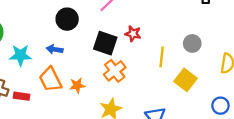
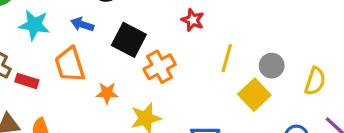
black square: (105, 43) -> (129, 40), moved
gray circle: (192, 43) -> (272, 66), moved
orange star: (77, 85) -> (107, 93), moved

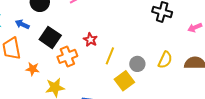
red star: (193, 20) -> (90, 40), moved
yellow semicircle: (315, 81) -> (165, 60), moved

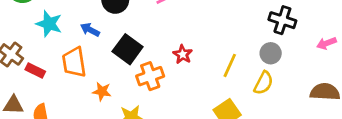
yellow line: (110, 56) -> (230, 65), moved
yellow semicircle: (165, 60) -> (263, 83), moved
gray circle: (137, 64) -> (271, 53), moved

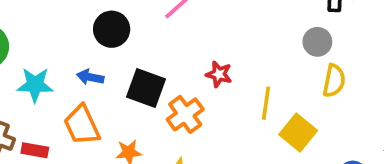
gray circle: (271, 53) -> (317, 42), moved
yellow line: (230, 65) -> (266, 103), moved

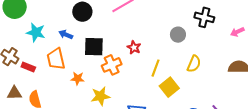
gray circle: (317, 42) -> (178, 35), moved
black square: (146, 88) -> (94, 47), turned -30

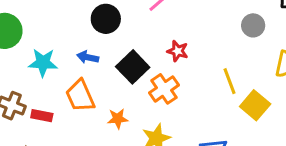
black square: (94, 47) -> (133, 67), turned -35
red star: (134, 47) -> (178, 51), moved
yellow line: (156, 68) -> (230, 81), turned -30

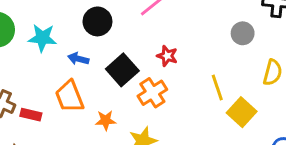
cyan star: (43, 63) -> (42, 38), moved

